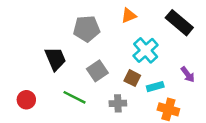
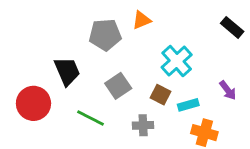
orange triangle: (129, 15) -> (142, 20), moved
black rectangle: (179, 23) -> (232, 27), moved, size x0.7
red circle: (26, 100) -> (33, 103), moved, size x1.5

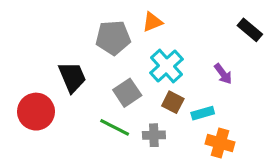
cyan cross: (177, 61) -> (167, 66), moved
purple arrow: (228, 90) -> (223, 74), moved
green line: (90, 118) -> (115, 127), moved

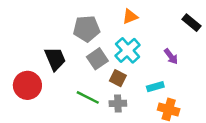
orange triangle: (152, 22) -> (130, 17), moved
gray square: (127, 93) -> (97, 59), moved
brown square: (173, 102) -> (118, 78), moved

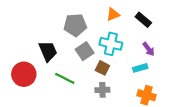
black rectangle: (191, 23) -> (143, 20), moved
cyan cross: (128, 50) -> (111, 44), turned -35
cyan rectangle: (155, 87) -> (140, 68), moved
green line: (88, 97) -> (65, 78), moved

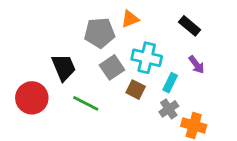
orange triangle: (113, 14) -> (130, 19), moved
cyan rectangle: (140, 68) -> (170, 83), moved, turned -48
gray cross: (102, 90) -> (169, 109), moved, turned -32

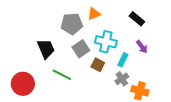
red circle: (32, 98) -> (23, 84), moved

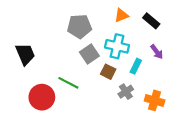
orange triangle: (94, 14) -> (121, 15), moved
black trapezoid: (46, 49) -> (25, 54), moved
gray cross: (122, 79) -> (126, 92), moved
red circle: (23, 84) -> (42, 97), moved

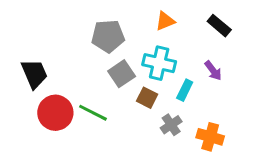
black rectangle: (151, 21) -> (219, 26), moved
red circle: (42, 97) -> (55, 113), moved

